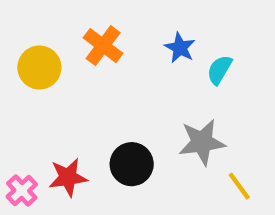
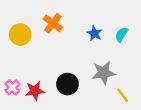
blue star: (180, 48) -> (94, 33), moved
cyan semicircle: (219, 70) -> (121, 35), moved
pink cross: (22, 190) -> (12, 87), moved

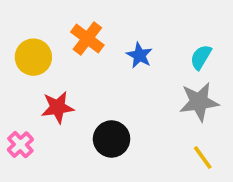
blue star: (94, 33) -> (139, 55), moved
gray star: (103, 73) -> (199, 102), moved
red star: (35, 91) -> (58, 107), moved

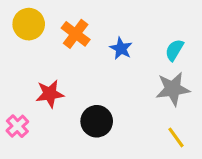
yellow circle: (33, 57) -> (29, 24), moved

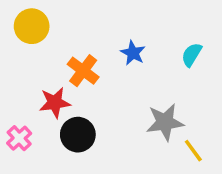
orange cross: (76, 34) -> (83, 71), moved
gray star: (173, 89) -> (165, 122), moved
black circle: (97, 121) -> (78, 135), moved

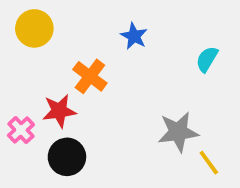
blue star: (133, 53) -> (134, 36), moved
black circle: (78, 135) -> (67, 157), moved
pink cross: (19, 138) -> (21, 130), moved

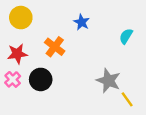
red star: (59, 111) -> (17, 54), moved
gray star: (178, 132) -> (108, 81), turned 30
black circle: (67, 157) -> (41, 79), moved

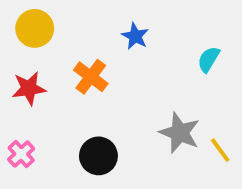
pink cross: (13, 79) -> (21, 154), moved
black circle: (41, 79) -> (98, 156), moved
yellow line: (127, 99) -> (220, 150), moved

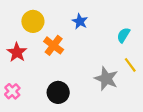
yellow circle: (35, 28) -> (33, 21), moved
red star: (29, 88) -> (17, 52), turned -30
yellow line: (220, 150) -> (130, 65), moved

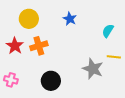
orange cross: (54, 45) -> (39, 46), moved, turned 36
yellow line: (130, 65) -> (114, 57), turned -48
pink cross: (12, 91) -> (11, 80), turned -32

